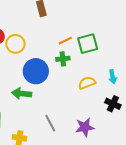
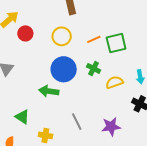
yellow circle: (15, 44) -> (62, 36), moved
green cross: (63, 59) -> (94, 68), moved, turned 32

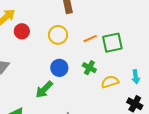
blue circle: (64, 69) -> (59, 68), size x0.7
green arrow: (49, 91) -> (44, 89), turned -54

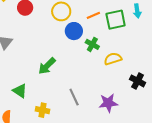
blue circle: (59, 68) -> (74, 31), moved
cyan arrow: (136, 77) -> (137, 11), moved

